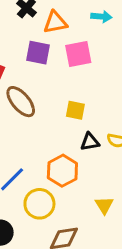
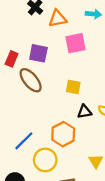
purple square: (38, 53) -> (38, 53), moved

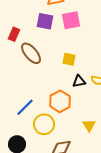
purple square: (38, 53) -> (45, 21), moved

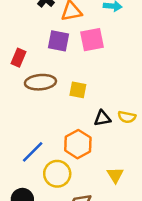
brown ellipse: (31, 53) -> (40, 82), turned -55
yellow square: (69, 59) -> (78, 90), moved

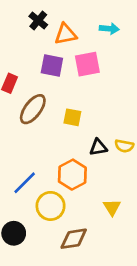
brown ellipse: (40, 82) -> (33, 109), turned -48

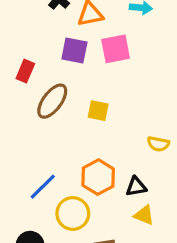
black triangle: (98, 147) -> (136, 187), moved
yellow triangle: (112, 207) -> (144, 215), turned -36

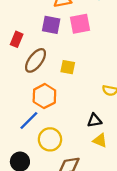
orange hexagon: (98, 177) -> (44, 96), moved

